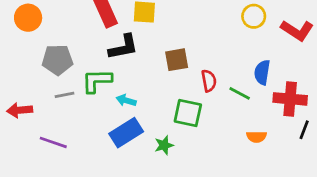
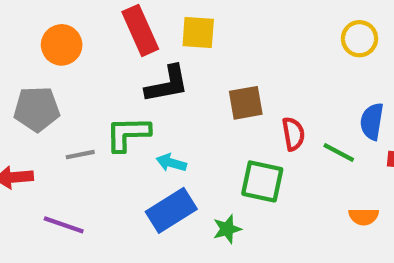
orange circle: (28, 18) -> (62, 45), moved
gray pentagon: (57, 60) -> (37, 109), moved

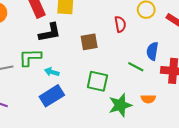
red semicircle: (293, 134) -> (120, 24), moved
green star: (227, 229) -> (120, 105), moved, size x1.6

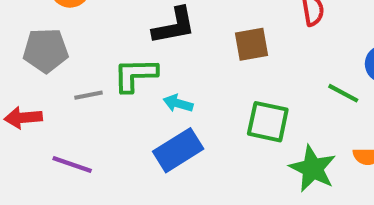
green star: (120, 105) -> (313, 169), turned -30

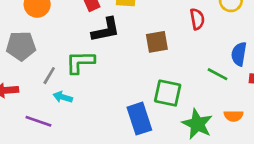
gray line: (88, 95) -> (49, 76), turned -48
cyan arrow: (178, 103) -> (63, 97), moved
blue rectangle: (178, 150) -> (139, 119), moved, turned -76

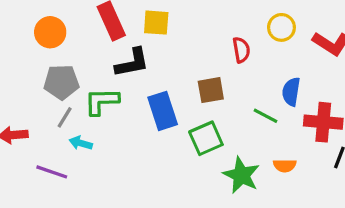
brown square: (157, 42) -> (211, 90), moved
gray pentagon: (21, 46) -> (61, 82), moved
green square: (168, 93) -> (206, 138), turned -36
blue rectangle: (139, 119) -> (163, 111), moved

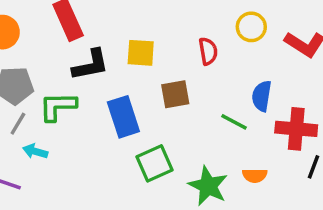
yellow square: (156, 23) -> (141, 53), moved
green square: (206, 138) -> (155, 163), moved

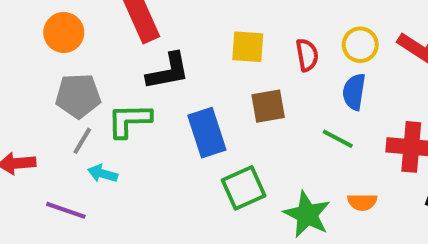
yellow circle: (251, 27) -> (360, 45), moved
yellow square: (141, 53) -> (248, 47), moved
blue semicircle: (262, 96) -> (354, 92), moved

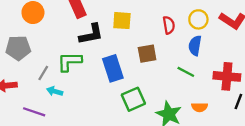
yellow square: (248, 47) -> (122, 21), moved
gray pentagon: (78, 96) -> (18, 48), moved

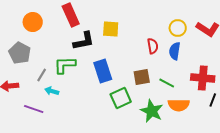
red semicircle: (169, 25) -> (153, 46), moved
gray pentagon: (18, 48) -> (20, 53), turned 30
brown square: (147, 54) -> (142, 77), moved
green line: (186, 72) -> (167, 83), moved
orange semicircle: (200, 107) -> (179, 105), size x1.5

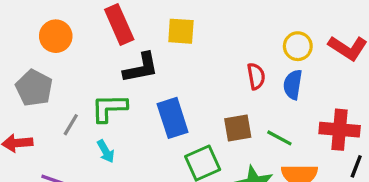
yellow square: (111, 29) -> (181, 31), moved
cyan arrow: (52, 91) -> (106, 151), moved, turned -136

